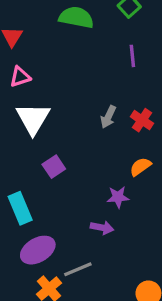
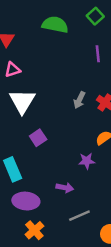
purple arrow: (102, 228) -> (65, 188), moved
purple ellipse: (38, 250) -> (26, 201), turned 35
gray line: (78, 269) -> (79, 216), moved

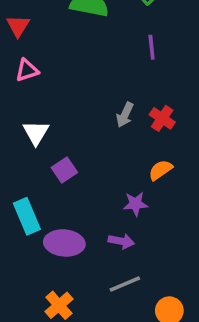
white triangle: (22, 101) -> (36, 133), moved, size x0.7
purple arrow: (65, 188) -> (121, 241), moved
purple ellipse: (26, 201) -> (64, 243), moved

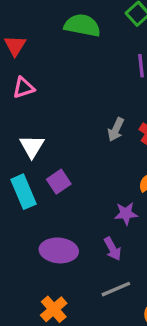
cyan rectangle: (27, 216) -> (23, 192), moved
purple arrow: (121, 241) -> (112, 249), turned 50

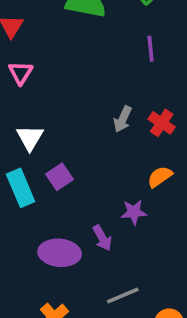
pink triangle: (23, 88) -> (21, 73), turned -40
purple arrow: (112, 249) -> (102, 238), moved

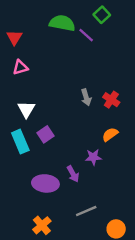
purple line: (151, 49) -> (86, 35), moved, turned -42
pink triangle: (21, 73) -> (20, 67), turned 42
gray arrow: (123, 119) -> (86, 97), turned -42

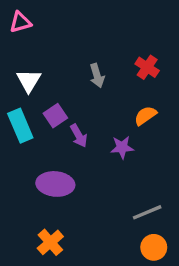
gray arrow: (86, 97) -> (97, 76), moved
purple arrow: (73, 174) -> (79, 136), moved
gray line: (86, 211) -> (147, 212), moved

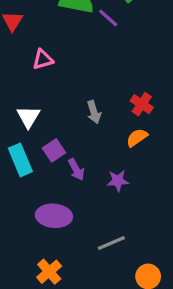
pink triangle: (20, 22) -> (43, 59), moved
orange semicircle: (145, 116) -> (137, 138), moved
gray line: (147, 212) -> (111, 243), moved

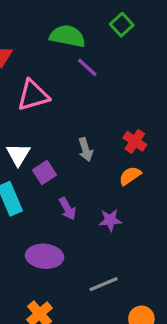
purple line: (108, 18) -> (87, 67), moved
pink triangle: (43, 59) -> (33, 95), size x1.5
purple square: (54, 150) -> (44, 172), moved

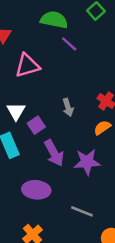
purple arrow: (67, 209) -> (54, 153), size x1.5
purple star: (110, 220) -> (87, 162), size x1.5
gray line: (104, 284) -> (82, 211), turned 45

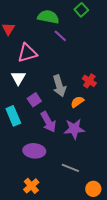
gray arrow: (68, 107) -> (59, 86), size x1.5
white triangle: (16, 111) -> (18, 78), moved
orange semicircle: (102, 128) -> (77, 102), moved

